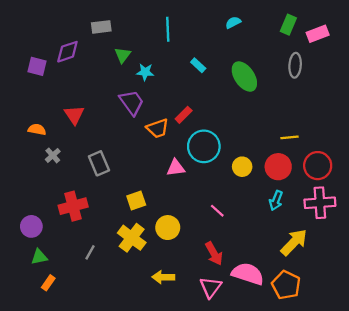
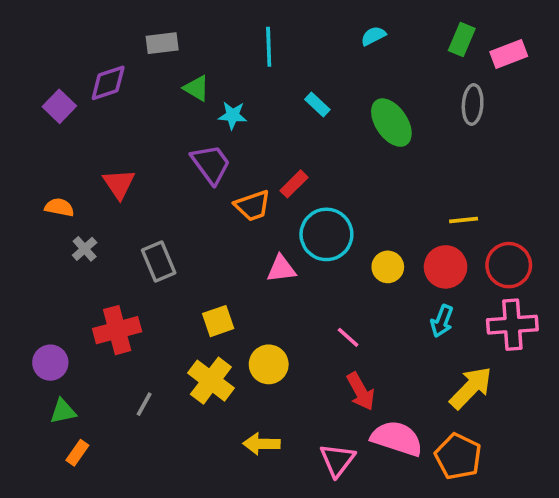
green triangle: (123, 55) -> (196, 88), turned -36
purple square: (37, 66) -> (59, 106), turned 30
red arrow: (214, 253) -> (361, 391), moved

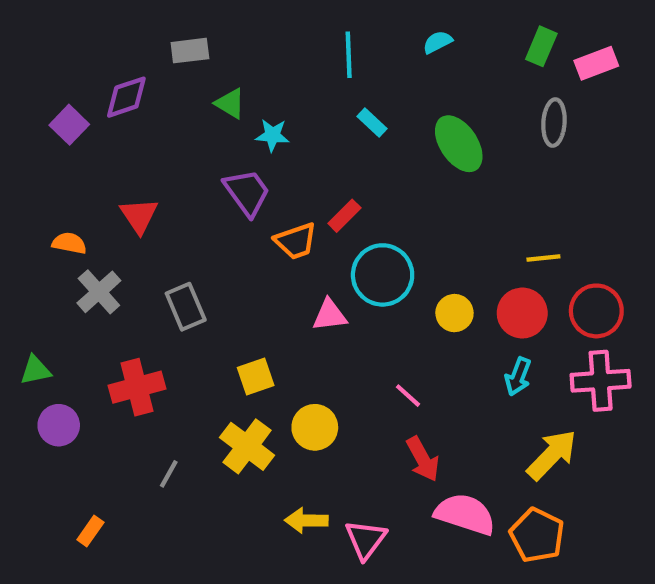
cyan line: (269, 47) -> (349, 55), moved
gray cross: (85, 249) -> (99, 292), size x1.5
green triangle: (63, 411) -> (35, 370), moved
pink triangle: (337, 460) -> (366, 539), moved

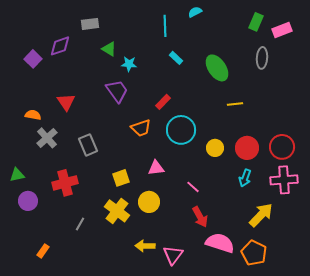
cyan semicircle: (438, 42) -> (195, 12), moved
orange trapezoid: (296, 241) -> (141, 128), moved
yellow line: (543, 258) -> (235, 104), moved
pink triangle: (330, 315) -> (156, 168), moved

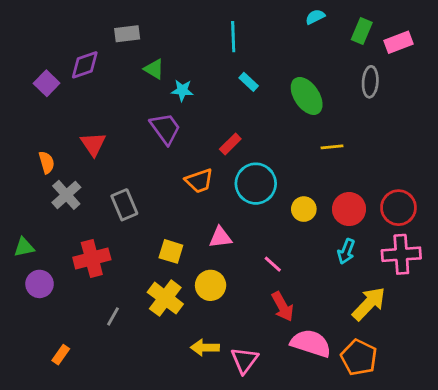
cyan semicircle: (195, 12) -> (315, 17), moved
orange semicircle: (33, 115) -> (47, 162), turned 63
yellow square: (121, 178) -> (171, 251), turned 36

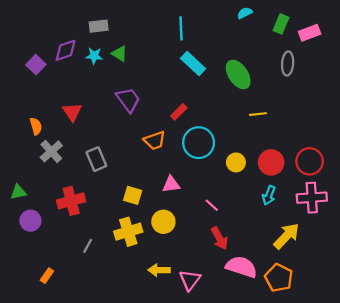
cyan rectangle: (249, 82) -> (193, 64), size x1.6
cyan star: (182, 90) -> (94, 56), moved
yellow cross: (165, 298) -> (128, 232), turned 36

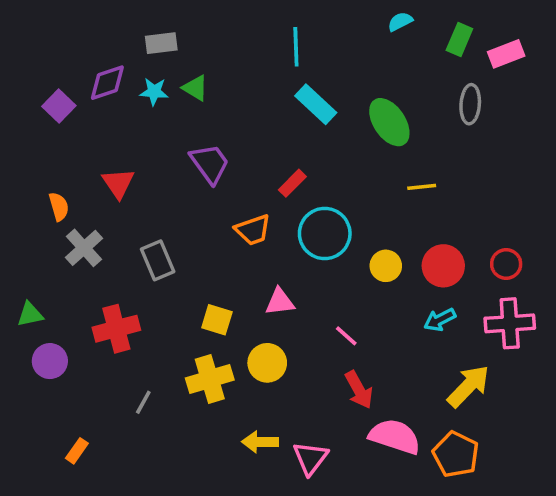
red circle: (310, 161) -> (506, 264), size x0.7
cyan arrow: (269, 195) -> (440, 320), turned 42

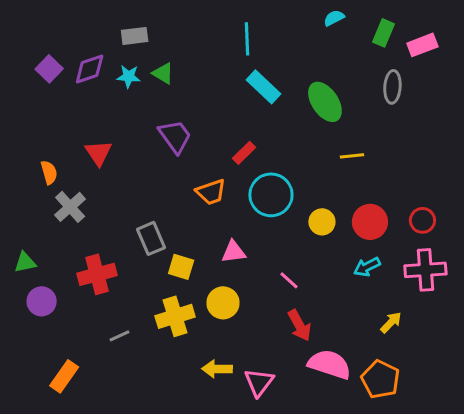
purple square: (59, 106) -> (49, 69), moved
gray rectangle: (158, 260) -> (151, 238), moved
yellow arrow: (468, 386) -> (391, 322), size x0.6
gray line: (143, 402) -> (120, 336), turned 36
orange rectangle: (77, 451) -> (64, 376), size x1.5

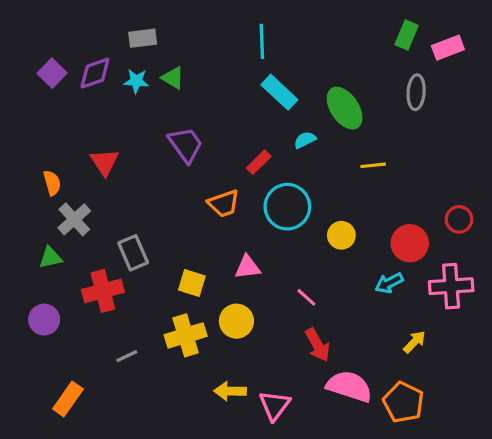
cyan semicircle: (334, 18) -> (305, 140), moved
red circle: (422, 220) -> (459, 219), moved
red circle: (370, 222) -> (410, 243), moved
gray rectangle: (151, 238) -> (133, 253), moved
green triangle: (25, 262) -> (50, 258), moved

